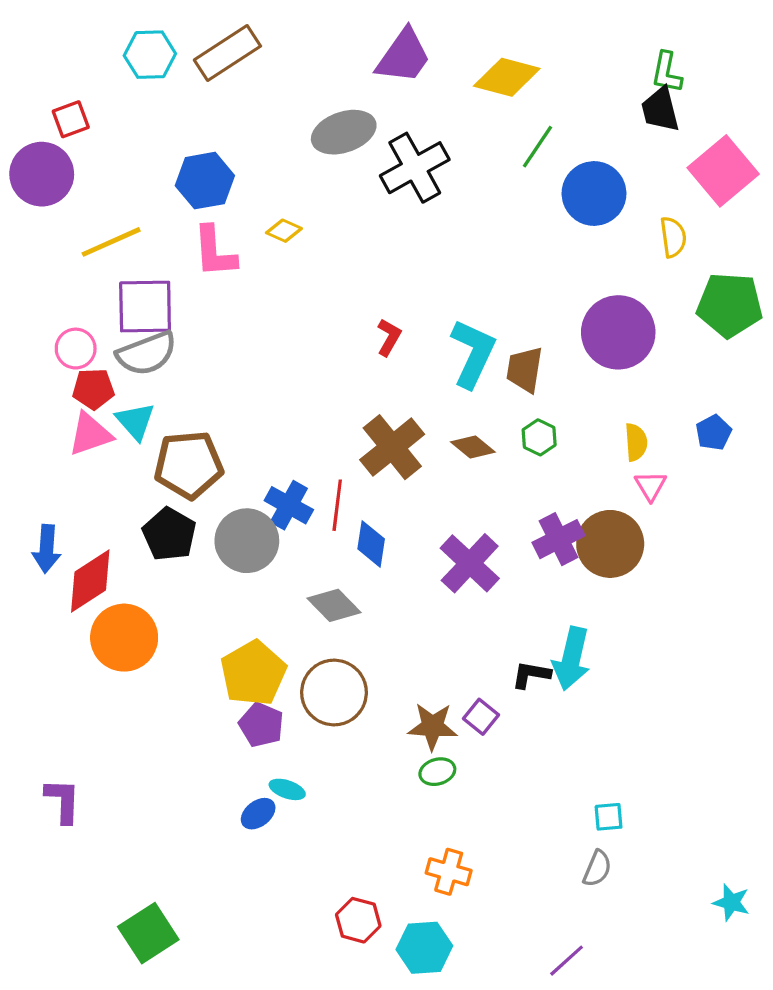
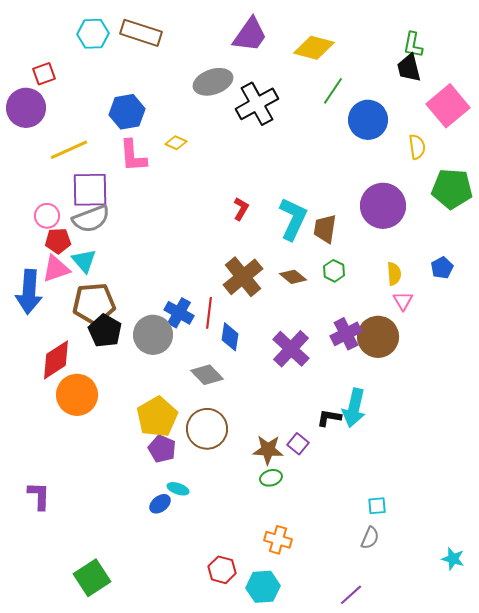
brown rectangle: (227, 53) -> (141, 33), turned 51
brown pentagon: (189, 465) -> (94, 304), moved
blue arrow: (47, 549) -> (29, 292), moved, size x1.5

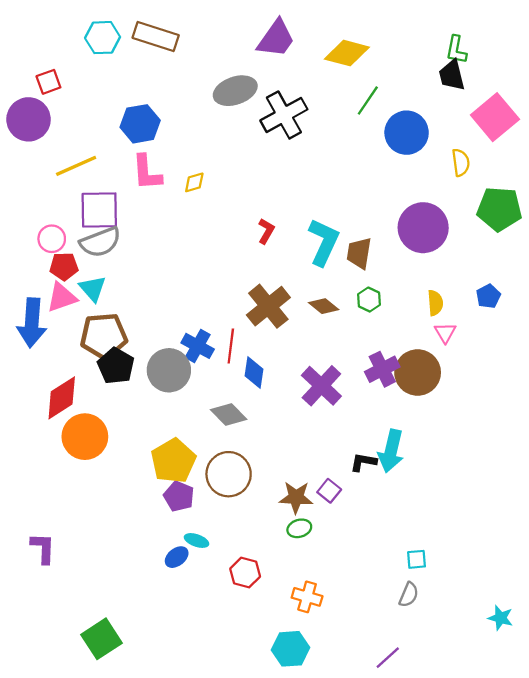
yellow diamond: (176, 143) -> (194, 182), moved, turned -40
red hexagon: (222, 570) -> (245, 573), moved

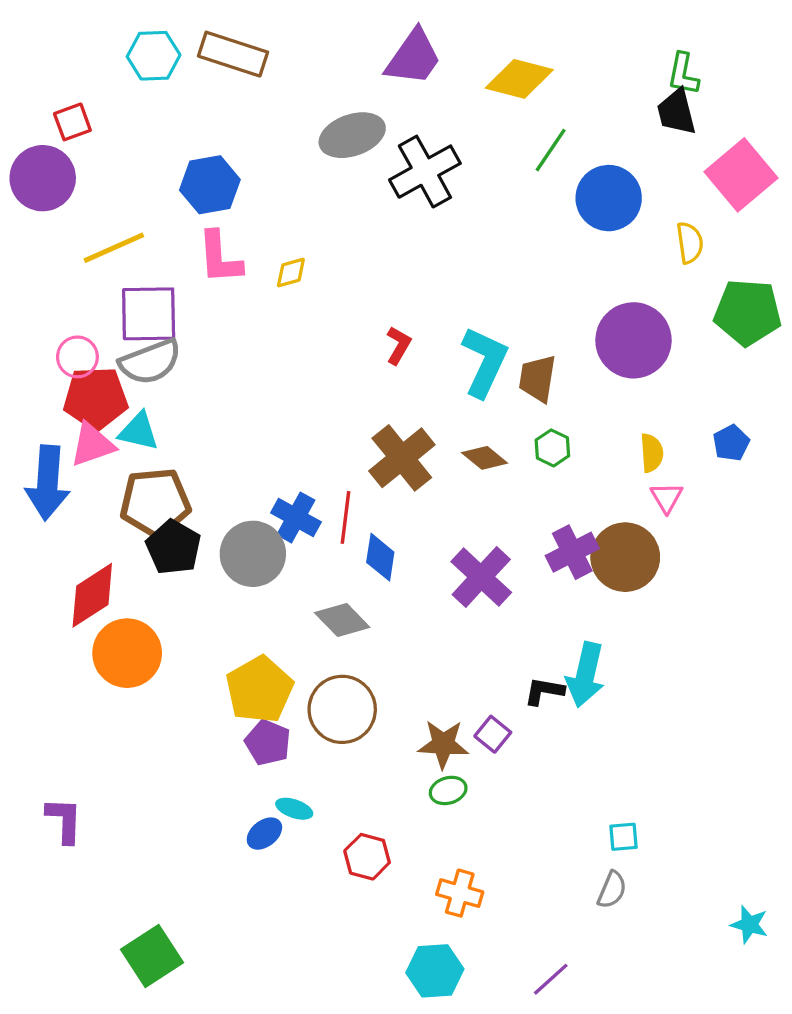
red pentagon: (64, 266) -> (96, 398), size x1.5
cyan triangle: (93, 288) -> (139, 431), turned -36
purple line: (388, 658) -> (551, 979), moved

